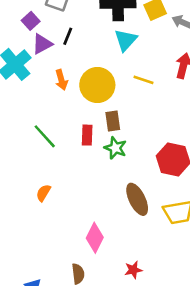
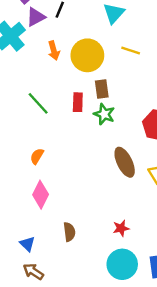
pink diamond: (95, 238) -> (41, 195), moved

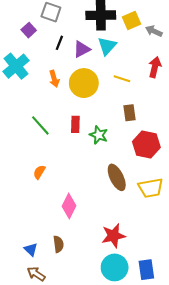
purple triangle: (36, 17) -> (82, 49), moved
brown rectangle: (102, 89) -> (129, 113), moved
pink diamond: (41, 195) -> (69, 206), moved
red star: (121, 228) -> (113, 236), size x1.6
brown semicircle: (69, 232) -> (58, 244), moved

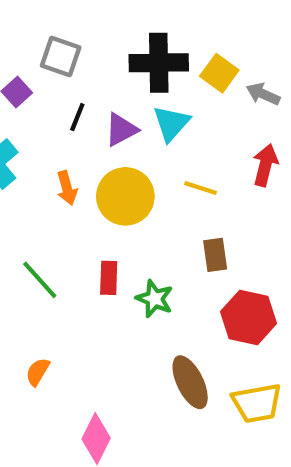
yellow square: (132, 21) -> (219, 73), turned -30

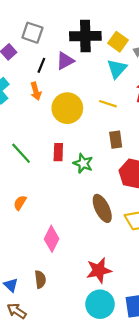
cyan triangle: (171, 123) -> (117, 69), moved
purple triangle: (121, 130) -> (65, 61), moved
orange arrow: (67, 188) -> (36, 91), moved

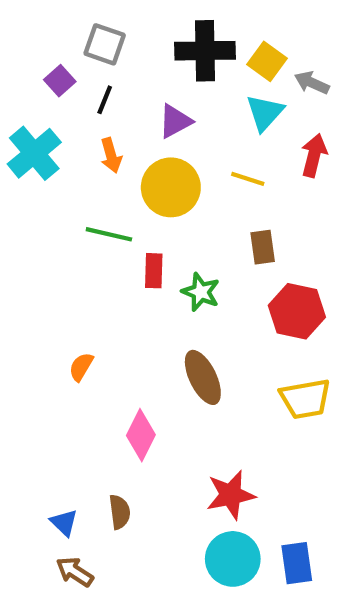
purple triangle: (65, 61) -> (175, 121), moved
black line: (41, 65) -> (105, 100), moved
green line: (21, 153) -> (109, 234), moved, turned -35
brown ellipse: (102, 208) -> (203, 377), moved

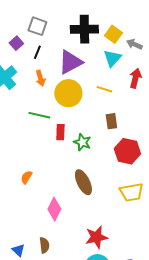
purple triangle: (175, 121) -> (70, 62), size x1.5

